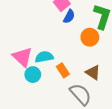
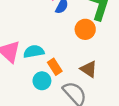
cyan circle: (33, 75) -> (42, 81), moved

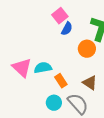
cyan circle: (42, 81) -> (54, 103), moved

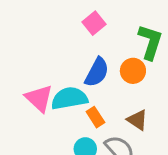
blue semicircle: (67, 29) -> (97, 72), moved, size x1.5
cyan semicircle: (43, 68) -> (69, 98), size x1.4

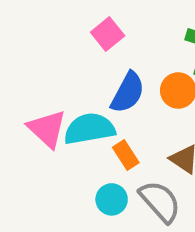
pink square: (94, 23) -> (108, 34), moved

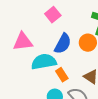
pink triangle: (47, 129) -> (23, 42), moved, turned -50

